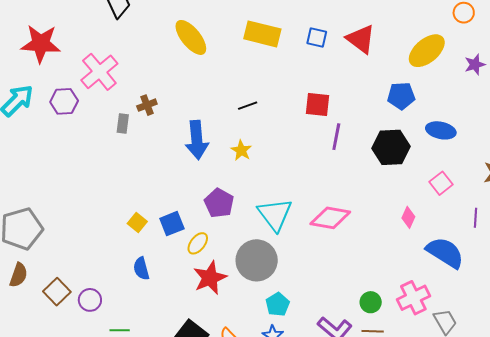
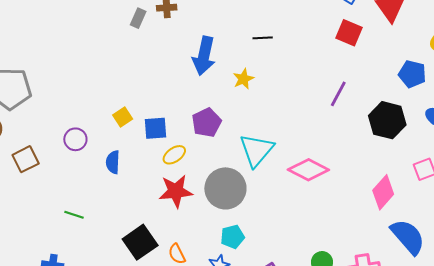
red square: (317, 104) -> (349, 33), moved
pink diamond: (408, 217) -> (383, 192), size x1.6
purple circle: (90, 300) -> (75, 139), moved

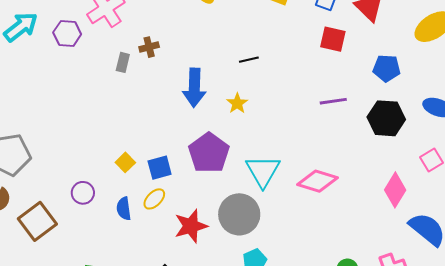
blue pentagon: (412, 74) -> (387, 68), moved
purple line: (338, 94) -> (333, 101), turned 64
purple pentagon: (207, 123) -> (209, 153), size x1.4
yellow ellipse: (174, 155) -> (154, 199), moved
brown square: (26, 159) -> (37, 221), size x1.4

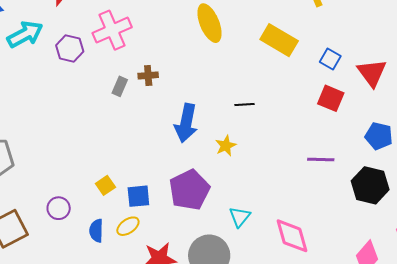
cyan triangle: (263, 171) -> (240, 217), size x0.6
pink diamond: (318, 181) -> (292, 236), turned 48

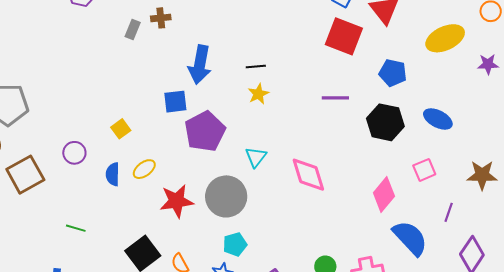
red square: (331, 98) -> (344, 36), size x1.4
black line: (244, 105) -> (256, 67), moved
yellow star: (226, 146) -> (258, 94), moved
blue square: (138, 196) -> (175, 102), moved

